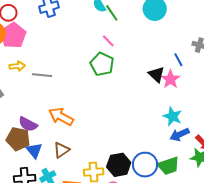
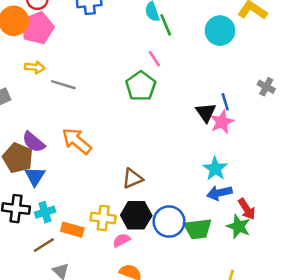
blue line: (178, 60) -> (225, 102), moved
brown triangle: (62, 150) -> (132, 178), moved

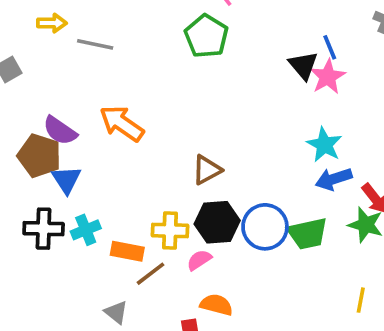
brown line: (44, 245) -> (151, 274), moved

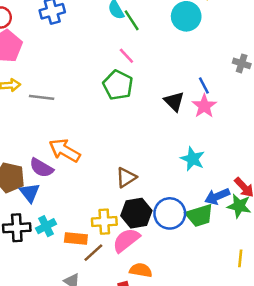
black triangle: (303, 65) -> (174, 101), moved
purple semicircle: (60, 131) -> (41, 168), moved
cyan star: (324, 145) -> (193, 159), moved
blue arrow: (334, 179) -> (217, 196), moved
pink semicircle: (199, 260) -> (126, 240), size x1.6

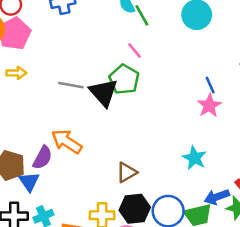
gray line: (42, 97) -> (71, 85), moved
black triangle: (174, 101) -> (103, 93), moved, size x1.4
purple semicircle: (41, 168) -> (42, 158), turned -95

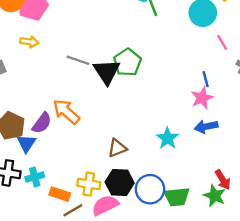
pink line: (135, 50) -> (222, 42), moved
cyan star: (194, 158) -> (167, 138), moved
blue arrow: (217, 197) -> (206, 127), moved

